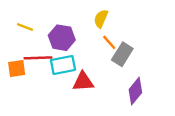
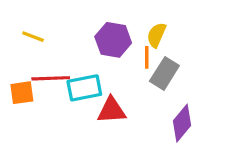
yellow semicircle: (101, 19) -> (156, 35), moved
purple hexagon: (62, 38) -> (113, 40), moved
orange line: (109, 42) -> (147, 57), turned 42

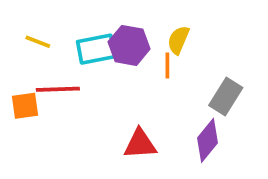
gray rectangle: (164, 73) -> (226, 97), moved
cyan rectangle: (84, 88) -> (96, 49), moved
red triangle: (112, 110) -> (140, 144), moved

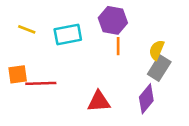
yellow semicircle: (178, 40) -> (157, 50), moved
purple hexagon: (129, 45) -> (113, 20), moved
red line: (58, 89) -> (41, 83), moved

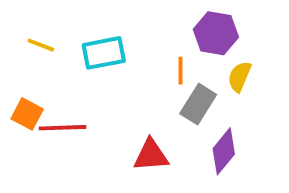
purple hexagon: (113, 20) -> (216, 33), moved
gray rectangle: (159, 68) -> (198, 104), moved
orange square: (18, 74) -> (27, 114), turned 36

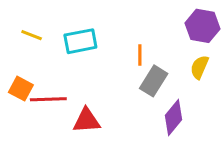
purple hexagon: (216, 33) -> (203, 26), moved
yellow semicircle: (239, 77) -> (199, 67), moved
red triangle: (151, 155) -> (87, 121), moved

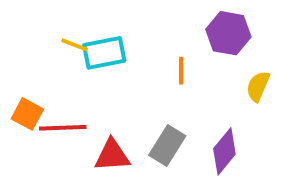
purple hexagon: (203, 26) -> (228, 33), moved
yellow line: (32, 35) -> (75, 45), moved
gray rectangle: (154, 81) -> (167, 146), moved

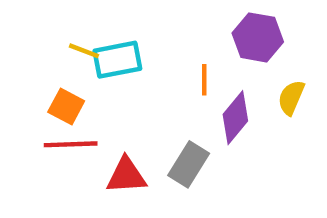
orange square: (27, 114) -> (66, 106), moved
purple diamond: (224, 151) -> (235, 118), moved

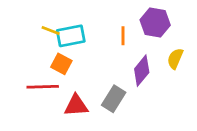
orange line: (204, 80) -> (123, 36), moved
orange square: (66, 106) -> (61, 64), moved

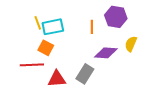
yellow line: (51, 31) -> (38, 23), turned 48
purple diamond: (142, 71) -> (106, 53), turned 55

